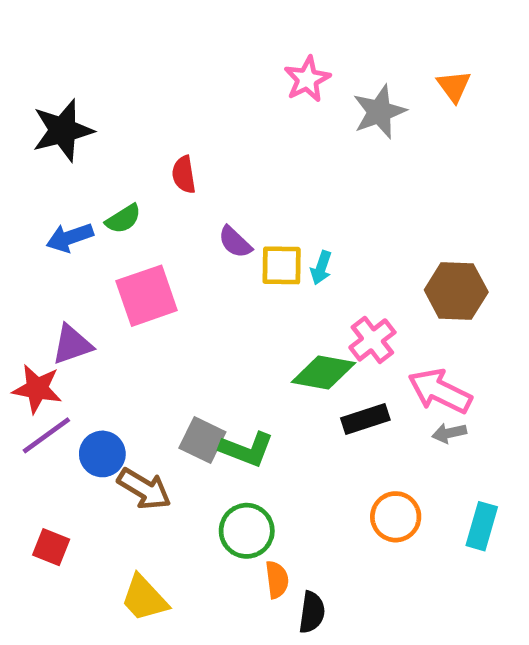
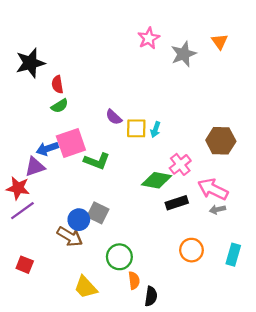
red semicircle: (184, 175) -> (57, 84), moved
blue arrow: (70, 237) -> (47, 149), moved
green L-shape: (247, 449) -> (97, 161), moved
blue circle: (102, 454) -> (79, 220), moved
yellow trapezoid: (144, 598) -> (86, 287), moved

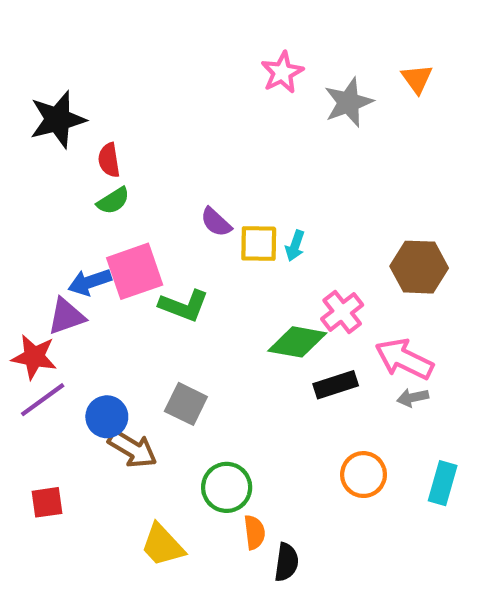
blue circle: (79, 220) -> (107, 417), moved
red square: (25, 265) -> (47, 502), turned -30

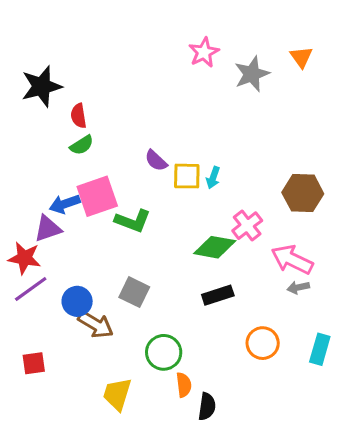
black rectangle: (336, 385) -> (218, 295), moved
yellow trapezoid: (162, 545) -> (117, 394), turned 60

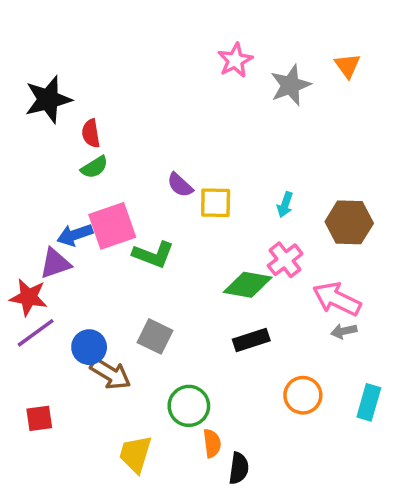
cyan arrow: (213, 178) -> (285, 205), moved

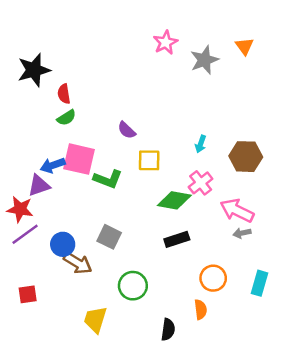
yellow square: (216, 203) -> (149, 160), moved
pink square: (112, 226) -> (79, 159), turned 32
orange semicircle: (212, 443) -> (201, 309), moved

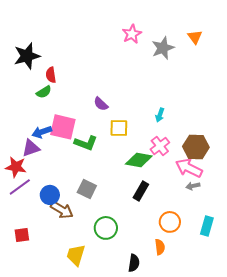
green semicircle: (66, 118) -> (44, 92), moved
brown hexagon: (246, 157) -> (196, 147), moved
black rectangle: (177, 239) -> (141, 191), turned -42

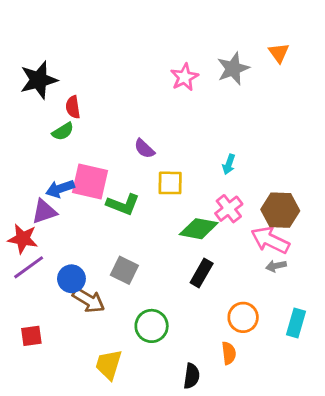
pink star: (132, 34) -> (184, 77), moved

